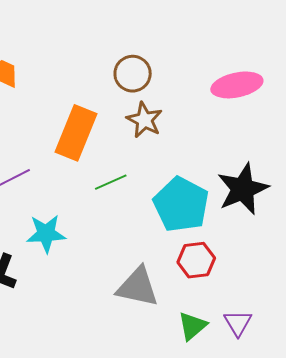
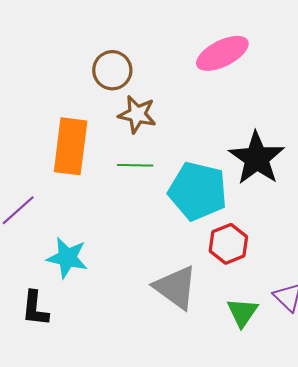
green line: (111, 182) -> (135, 165), moved, turned 40
cyan star: (46, 234) -> (67, 258), turned 30
gray triangle: (138, 287) -> (176, 287), turned 39

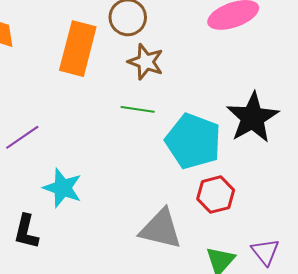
orange rectangle: (71, 146) -> (78, 49), moved
gray triangle: (176, 287) -> (161, 229), turned -30

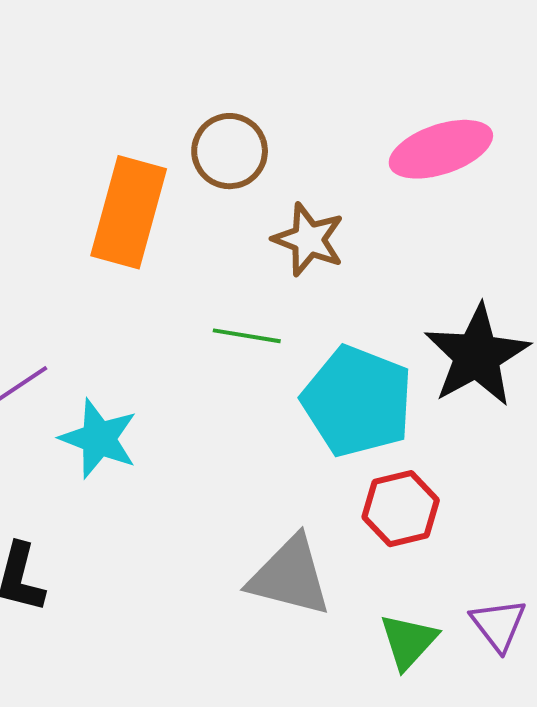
brown star: (146, 62) -> (309, 239), moved
cyan star: (63, 188) -> (99, 439), moved

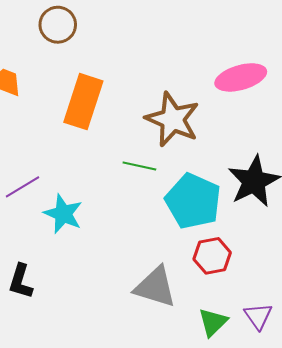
brown circle: (230, 151) -> (58, 25), moved
brown star: (309, 239) -> (173, 119), size x1.5

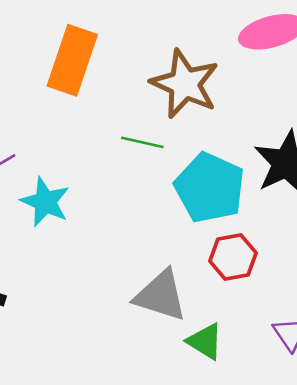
green triangle: (213, 322) -> (205, 341), moved, turned -44

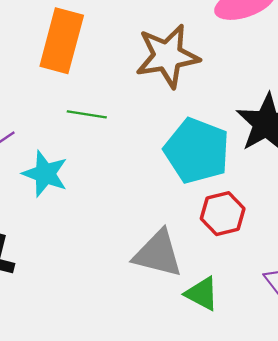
brown star: (185, 84) -> (167, 56), turned -30
green line: (142, 142) -> (87, 114), moved

